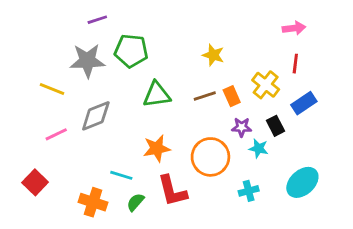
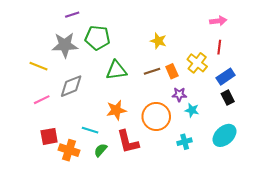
black rectangle: (276, 126) -> (228, 98), moved
red square: (35, 182) -> (49, 136), moved, turned 36

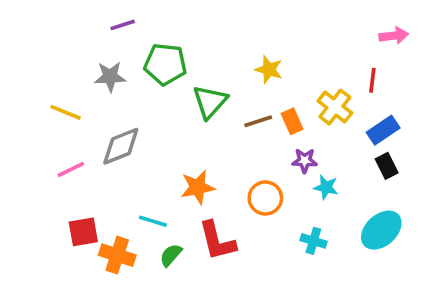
pink arrow: (218, 21) -> (394, 36), moved
gray star: (65, 45) -> (110, 77), size x0.7
green triangle: (116, 70) -> (210, 102), moved, turned -40
orange circle: (156, 116) -> (265, 198), size x0.7
cyan cross: (185, 142) -> (313, 241), turned 32

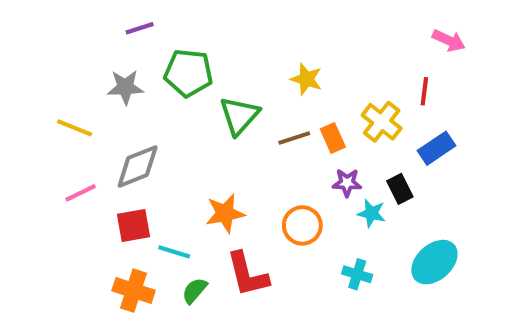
pink arrow: (394, 36) -> (449, 40), turned 32
black rectangle: (387, 166) -> (400, 189), moved
red square: (83, 232) -> (134, 225), moved

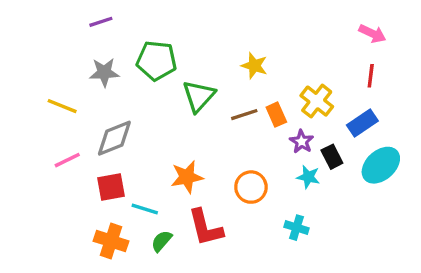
purple line: (140, 28) -> (101, 22), moved
red line: (424, 91) -> (371, 76), moved
purple star: (347, 183) -> (302, 142), moved, turned 30
cyan ellipse: (434, 262) -> (381, 165), moved

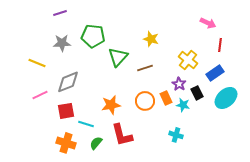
pink arrow: (372, 34) -> (208, 23), moved
orange rectangle: (276, 115) -> (166, 98), moved
orange circle: (251, 187) -> (145, 101), moved

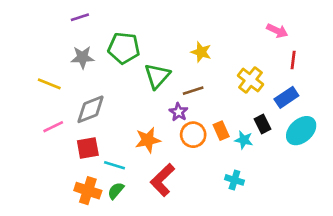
purple star: (179, 84) -> (178, 112), moved
red L-shape: (122, 135) -> (163, 180), turned 60
green semicircle: (96, 143) -> (116, 191), moved

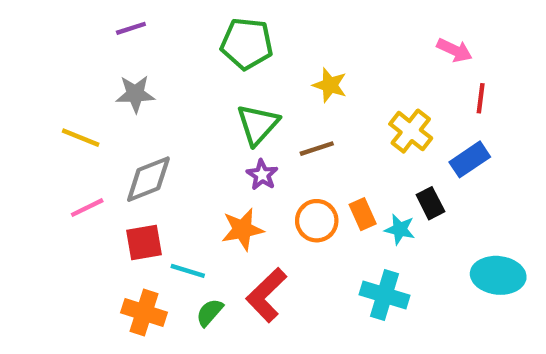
green pentagon: (124, 48) -> (247, 44), moved
purple star: (178, 112) -> (262, 175), moved
cyan ellipse: (301, 131) -> (498, 275), moved, turned 48
cyan cross: (234, 180) -> (384, 295), size x1.5
green semicircle: (116, 191) -> (210, 312), moved

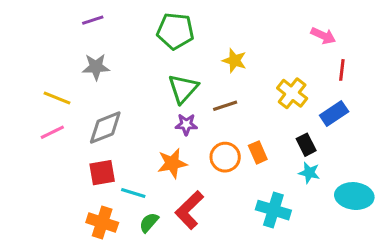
purple star: (262, 175) -> (186, 124), turned -30
pink line: (87, 208) -> (52, 132), moved
cyan star: (400, 229) -> (309, 173), moved

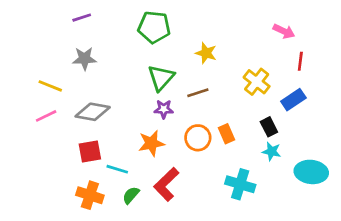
gray diamond: (105, 128) -> (93, 112), turned 32

